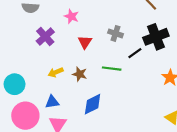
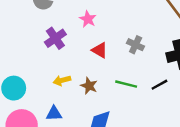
red triangle: (85, 42) -> (100, 50), turned -40
black line: (135, 53) -> (159, 85), moved

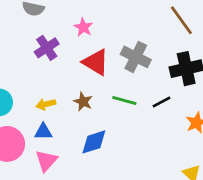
gray cross: (136, 45) -> (136, 57), size x1.5
red triangle: (100, 50) -> (96, 62), size x1.5
yellow arrow: (62, 80) -> (46, 104), moved

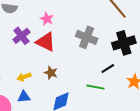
red triangle: (96, 62) -> (46, 42), moved
green line: (124, 101) -> (96, 87), moved

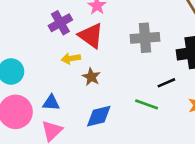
gray cross: (87, 37) -> (145, 38), turned -35
yellow arrow: (24, 77) -> (71, 59), moved

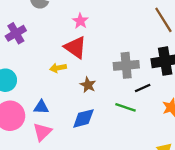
purple cross: (60, 23) -> (16, 33), moved
gray cross: (145, 38) -> (126, 65), moved
brown star: (91, 77) -> (88, 85), moved

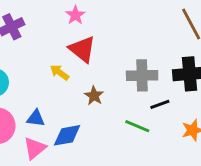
pink star: (80, 21) -> (75, 15), moved
yellow arrow: (58, 68) -> (60, 72), turned 42
blue diamond: (83, 118) -> (67, 135), moved

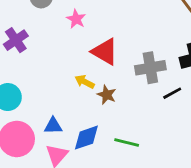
red triangle: (82, 49) -> (105, 52), moved
yellow arrow: (60, 72) -> (85, 82), moved
green line: (137, 126) -> (127, 142), moved

